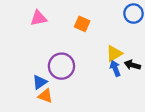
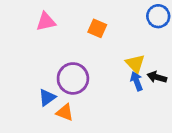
yellow triangle: (114, 54) -> (135, 64), turned -42
orange triangle: (45, 96) -> (65, 112), moved

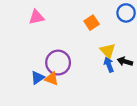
orange square: (97, 28) -> (92, 23), moved, turned 32
orange triangle: (65, 112) -> (52, 79), moved

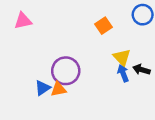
pink triangle: (37, 17) -> (23, 21), moved
orange triangle: (52, 79) -> (58, 89), turned -32

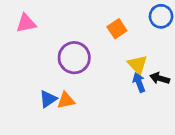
purple circle: (66, 71) -> (74, 58), moved

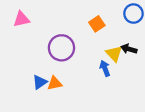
black arrow: (160, 78) -> (129, 49), moved
blue arrow: (139, 82) -> (105, 68), moved

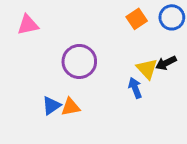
orange square: (97, 24) -> (137, 19), moved
black arrow: (129, 49) -> (166, 63), turned -42

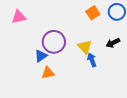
yellow triangle: (147, 69) -> (85, 47), moved
blue triangle: (51, 106) -> (41, 56), moved

